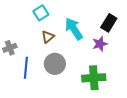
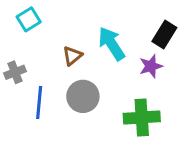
cyan square: (41, 13) -> (29, 19), moved

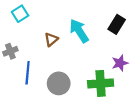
purple star: (151, 66) -> (120, 63), moved
gray circle: (83, 96) -> (59, 83), moved

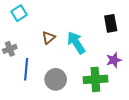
black rectangle: (117, 24) -> (111, 23), turned -42
cyan arrow: (79, 31) -> (76, 43), moved

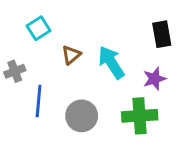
cyan square: (19, 13) -> (39, 28), moved
purple star: (114, 60) -> (154, 79), moved

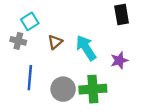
black rectangle: (162, 34) -> (122, 15), moved
gray cross: (15, 71) -> (18, 41), moved, turned 35
green cross: (140, 116) -> (93, 89), moved

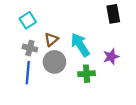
gray cross: (18, 41) -> (30, 48), moved
gray circle: (63, 89) -> (54, 62), moved
green cross: (93, 89) -> (87, 74), moved, size x0.7

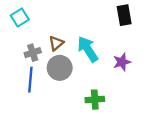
cyan square: (28, 20) -> (20, 17), moved
gray cross: (30, 48) -> (33, 53), turned -32
green cross: (87, 74) -> (95, 100), moved

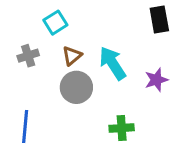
cyan square: (20, 17) -> (55, 23), moved
gray cross: (33, 53) -> (28, 56), moved
blue line: (30, 80) -> (25, 127), moved

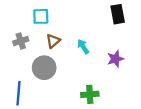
cyan square: (55, 23) -> (41, 16), turned 30
cyan arrow: (113, 63) -> (83, 47), size x0.6
gray circle: (76, 87) -> (44, 68), moved

